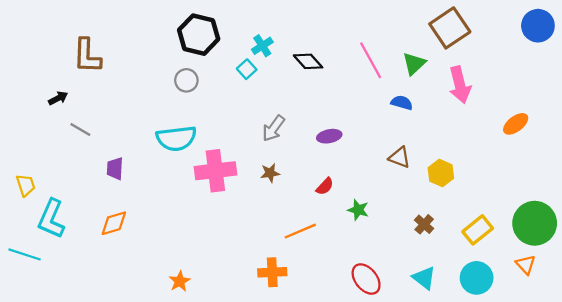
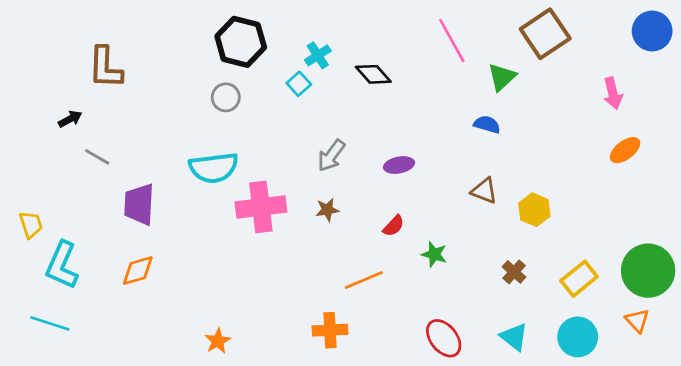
pink line: (371, 60) -> (452, 40), moved
pink arrow: (460, 85) -> (613, 93), moved, size x0.7
purple trapezoid: (115, 169) -> (139, 204), size x1.5
cyan line: (25, 254) -> (50, 323), moved

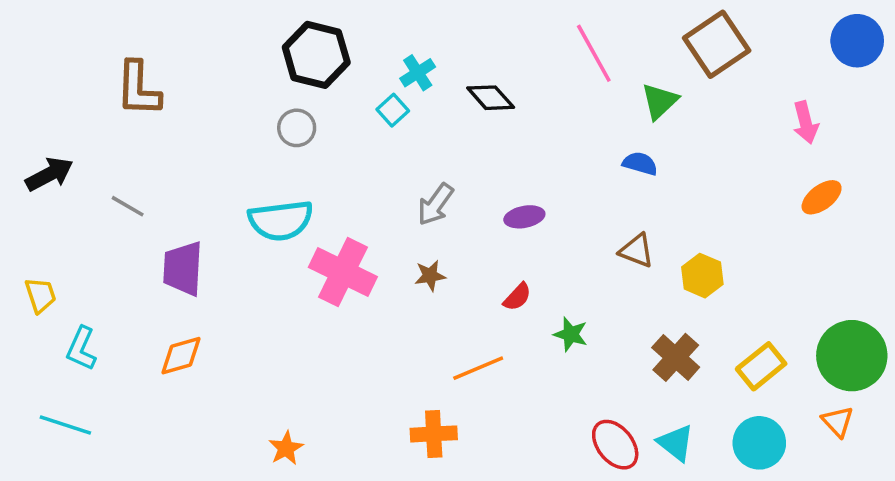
black arrow: (70, 119) -> (49, 174), moved, size x1.5
pink cross: (261, 207) -> (343, 272), turned 33
cyan L-shape: (62, 265) -> (81, 349), size x0.7
brown cross: (514, 272) -> (676, 357), size x1.5
red ellipse: (444, 338) -> (615, 445), moved

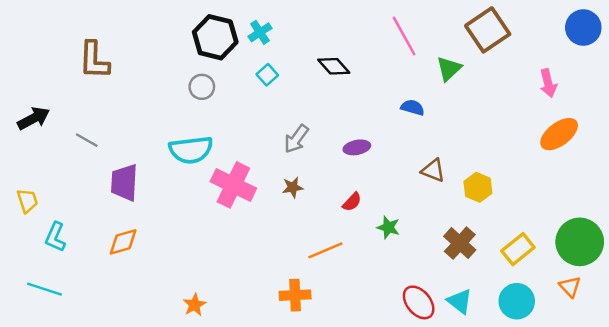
cyan cross: (418, 73) -> (260, 32), moved
blue semicircle: (640, 163) -> (413, 107), moved
orange ellipse: (822, 197) -> (559, 134), size x1.4

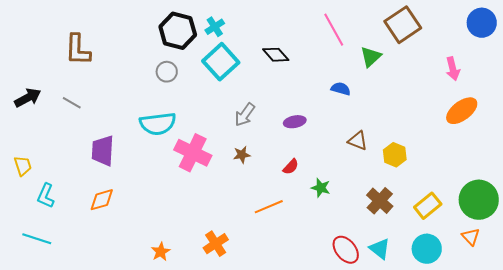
cyan square: (267, 75) -> (221, 62), size x2.0
gray line: (87, 140) -> (72, 103), moved
orange cross: (295, 295) -> (216, 244), moved, turned -30

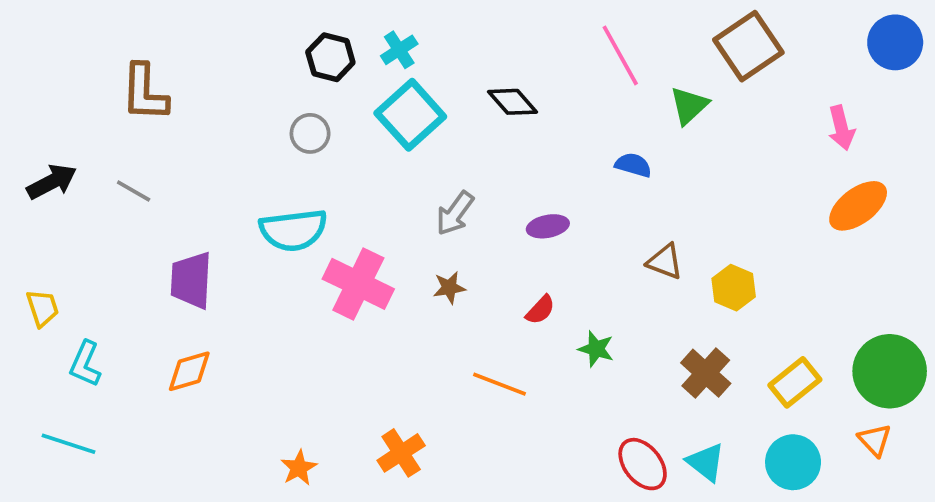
black hexagon: (178, 31) -> (330, 57), size x0.7
orange line: (269, 207) -> (500, 384), turned 44

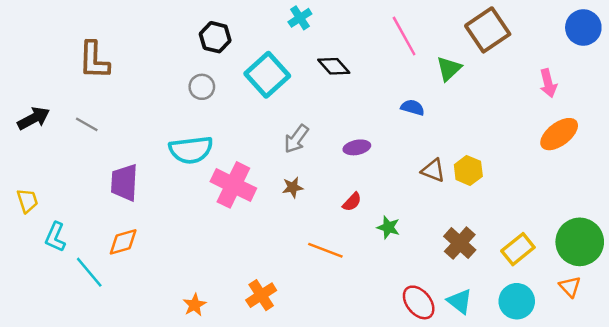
cyan cross: (399, 50) -> (300, 18), moved
yellow hexagon: (734, 288) -> (468, 170), moved
cyan line: (69, 444) -> (89, 272), moved, turned 32

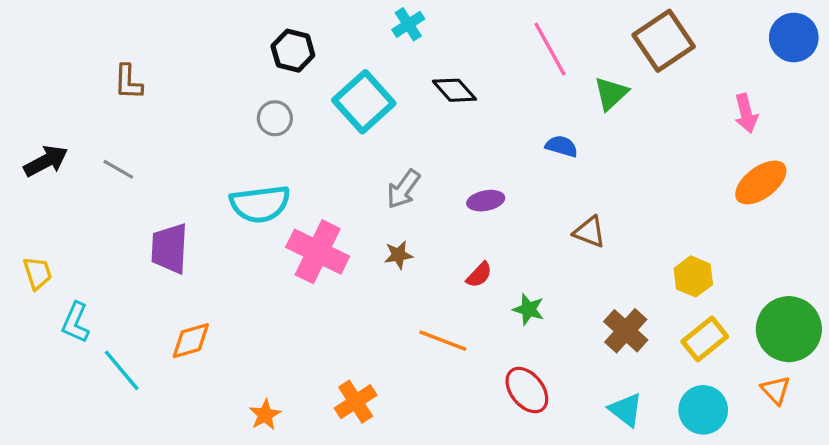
brown L-shape: (94, 60) -> (128, 82), size x0.7
yellow hexagon: (468, 170) -> (693, 276), moved
orange diamond: (123, 242) -> (191, 341), moved
red ellipse: (419, 302) -> (527, 390), moved

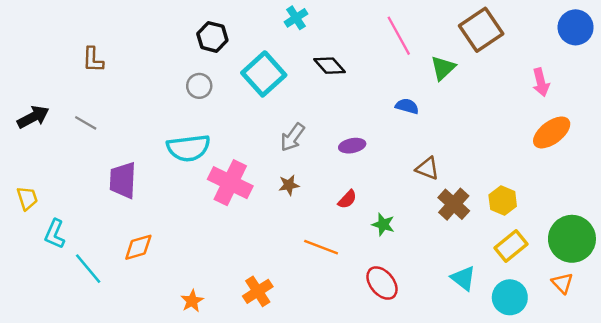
brown cross: (626, 331) -> (454, 204), moved
cyan triangle: (626, 410) -> (463, 278), moved

